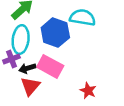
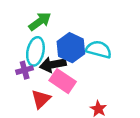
cyan semicircle: (83, 17) -> (99, 49), moved
black arrow: (27, 68) -> (53, 65), moved, size x1.5

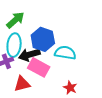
cyan semicircle: (99, 49) -> (65, 53), moved
red triangle: (41, 99) -> (22, 84), turned 36

